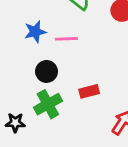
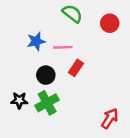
red rectangle: (89, 91) -> (76, 68), moved, turned -42
black star: (15, 123) -> (19, 100), moved

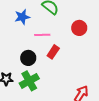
red circle: (110, 23) -> (79, 28), moved
blue star: (36, 41) -> (22, 17), moved

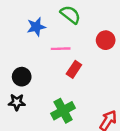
black circle: (28, 58) -> (22, 77), moved
green cross: (29, 81) -> (63, 111), moved

